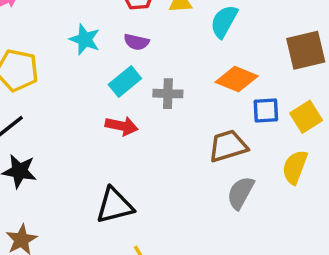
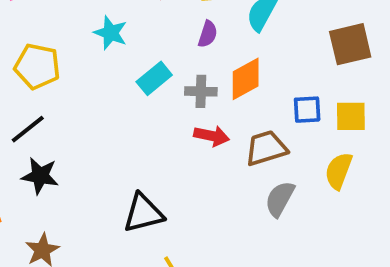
purple semicircle: (136, 42) -> (208, 34), moved, turned -85
orange diamond: (237, 79) -> (246, 79), moved, turned -51
yellow square: (306, 117) -> (351, 116), turned 32
red arrow: (122, 126) -> (212, 136), moved

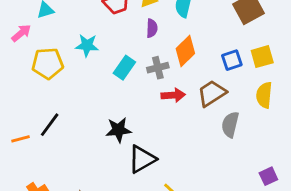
yellow pentagon: (37, 66) -> (48, 63), moved
black star: (40, 176) -> (118, 130), moved

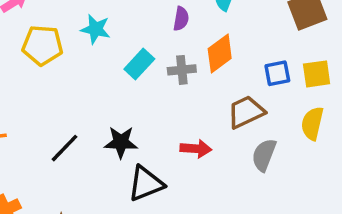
red arrow: (173, 95) -> (196, 149), moved
black line: (50, 125) -> (64, 148), moved

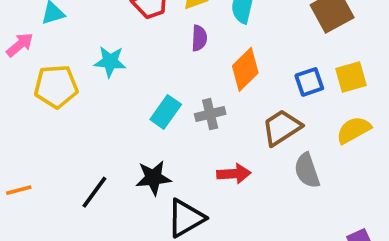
cyan rectangle: (139, 64) -> (166, 112), moved
gray cross: (182, 70) -> (210, 114), moved
yellow semicircle: (312, 123) -> (354, 130), turned 56
gray semicircle: (264, 155) -> (307, 171), turned -32

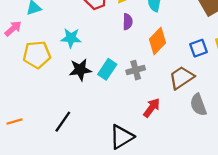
red arrow: (234, 174) -> (152, 108), turned -48
black star: (153, 178) -> (80, 70), moved

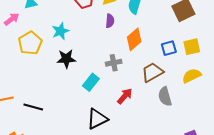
cyan star: (71, 38) -> (60, 31), turned -30
yellow pentagon: (37, 55) -> (30, 43), turned -30
cyan rectangle: (107, 69) -> (91, 82), moved
black line: (63, 122) -> (33, 107), moved, turned 66

